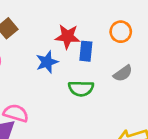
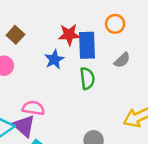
blue rectangle: (86, 51) -> (87, 45), size x1.5
green semicircle: (81, 88) -> (87, 78), turned -90

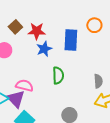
red star: (69, 35) -> (37, 31), moved
gray semicircle: (122, 60) -> (98, 81), moved, turned -56
green semicircle: (87, 78) -> (58, 75), moved

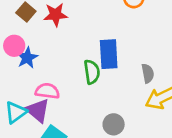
blue rectangle: (71, 40) -> (109, 54), moved
blue star: (44, 49) -> (27, 58), moved

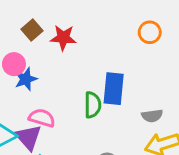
gray semicircle: (148, 73) -> (152, 116), turned 84

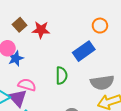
blue rectangle: (114, 89) -> (84, 51), moved, turned 50
gray semicircle: (152, 116) -> (102, 83), size x1.6

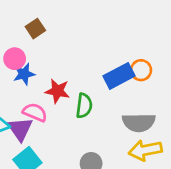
orange circle: (100, 26) -> (141, 70), moved
red star: (41, 30) -> (57, 91), moved

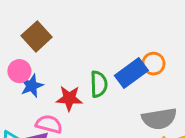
brown square: (35, 29) -> (37, 36), size x1.4
green semicircle: (84, 106) -> (99, 84), moved

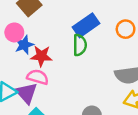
blue rectangle: (131, 73) -> (86, 25), moved
red star: (69, 98) -> (41, 56), moved

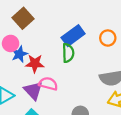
pink semicircle: (38, 77) -> (48, 84), moved
purple triangle: (26, 93) -> (33, 91), moved

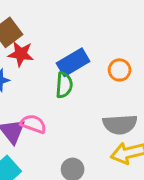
red star: (35, 63) -> (21, 54), moved

